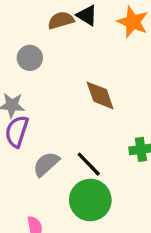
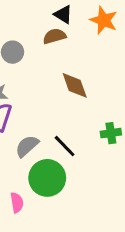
brown semicircle: (61, 20) -> (54, 36), moved
green circle: (90, 200) -> (47, 178), moved

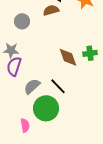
brown diamond: (75, 85) -> (68, 57), moved
green cross: (111, 133) -> (90, 53), moved

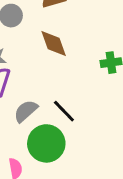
brown diamond: (68, 57) -> (54, 43), moved

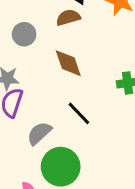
black line: (64, 111) -> (79, 113), moved

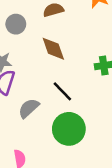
green circle: (61, 167) -> (69, 129), moved

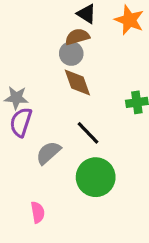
gray circle: (16, 24) -> (71, 54), moved

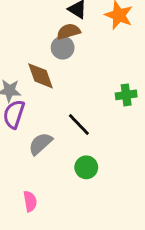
brown diamond: (77, 83) -> (40, 76), moved
green circle: (96, 177) -> (86, 167), size x0.6

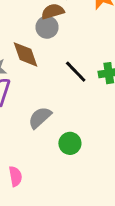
black line: (79, 124) -> (76, 72), moved
gray semicircle: (40, 144) -> (40, 118), moved

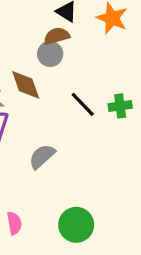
green circle: (70, 143) -> (76, 225), moved, size x1.4

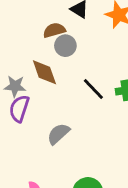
brown semicircle: (57, 36) -> (54, 30), moved

